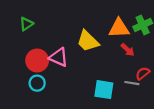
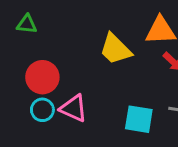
green triangle: (26, 24) -> (27, 24), turned 40
pink triangle: (59, 57) -> (73, 108), moved

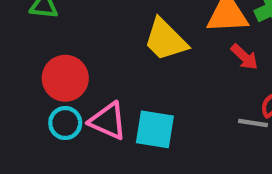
cyan square: (139, 119) -> (155, 129), moved

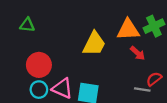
yellow trapezoid: (165, 40) -> (94, 44), turned -108

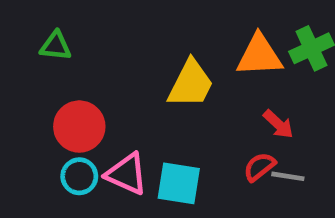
red arrow: (138, 53) -> (278, 124), moved
red semicircle: (154, 79) -> (259, 167), moved

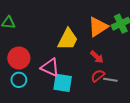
orange triangle: (259, 55) -> (98, 27), turned -30
red arrow: (278, 124) -> (97, 57), moved
pink triangle: (127, 174) -> (50, 67), moved

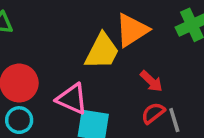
orange triangle: (98, 27) -> (132, 30), moved
gray line: (110, 80) -> (174, 120), turned 64

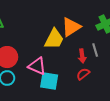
red arrow: (151, 81) -> (82, 56), turned 40
gray line: (174, 120) -> (95, 50), moved

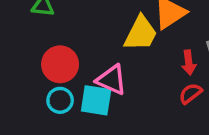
cyan square: (49, 81) -> (96, 100), moved

